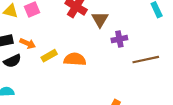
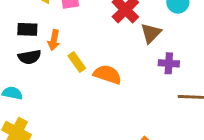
orange arrow: (28, 43) -> (54, 40), turned 63
yellow rectangle: (49, 56) -> (77, 62), turned 70

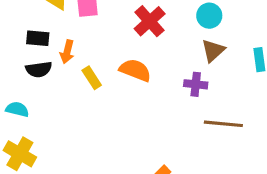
brown triangle: (151, 33) -> (213, 50), moved
orange semicircle: (107, 74) -> (135, 70), moved

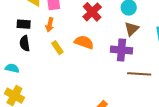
orange arrow: (67, 52) -> (50, 25), moved
black semicircle: (39, 69) -> (25, 43), turned 91
purple cross: (196, 84) -> (121, 50), size x1.5

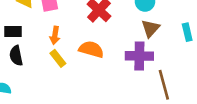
orange arrow: (50, 25) -> (55, 35), moved
brown line: (139, 74) -> (164, 85), turned 75

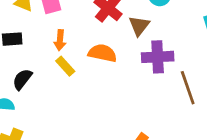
brown triangle: (150, 28) -> (139, 26), moved
black semicircle: (16, 56) -> (22, 79), moved, turned 54

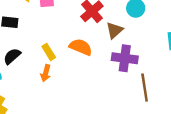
orange arrow: (60, 40) -> (46, 73), moved

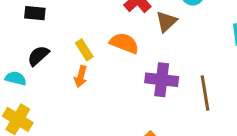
purple cross: (125, 58) -> (162, 80), moved

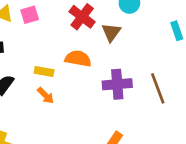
yellow rectangle: (84, 50) -> (44, 72), turned -36
orange arrow: (81, 76) -> (46, 96), turned -48

